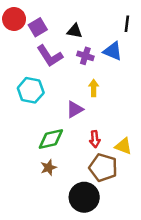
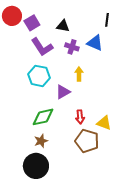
cyan hexagon: (31, 90) -> (39, 76), moved
black circle: (84, 197) -> (36, 166), moved

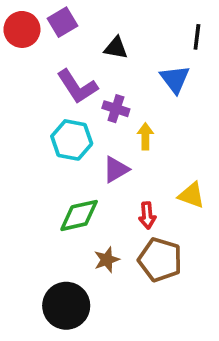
purple square: (32, 23) -> (62, 22), moved
blue triangle: (95, 43) -> (175, 79), turned 30
purple cross: (72, 47) -> (116, 109), moved
yellow triangle: (104, 123) -> (191, 195), moved
brown star: (41, 141) -> (107, 260), moved

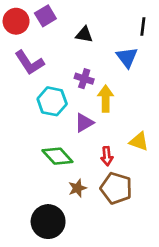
purple L-shape: (77, 87) -> (29, 63), moved
yellow arrow: (145, 136) -> (106, 99), size x1.4
green diamond: (79, 215) -> (57, 156), turned 60

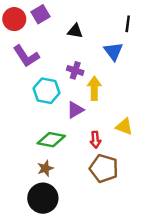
green diamond: (57, 156) -> (51, 140), turned -36
brown star: (77, 188) -> (45, 168), moved

